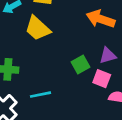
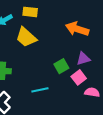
pink square: (102, 79) -> (79, 77), turned 32
cyan line: (41, 95) -> (40, 90), moved

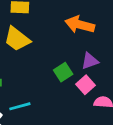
cyan line: (40, 90) -> (20, 106), moved

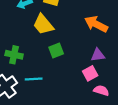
green square: (63, 72) -> (56, 51), moved

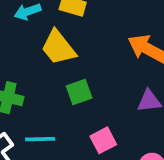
pink square: (90, 73) -> (103, 140), moved

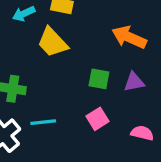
green square: (79, 92) -> (99, 79), moved, turned 35

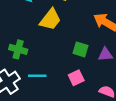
yellow trapezoid: (53, 42) -> (50, 20), turned -105

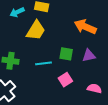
cyan line: (37, 76) -> (44, 63), moved

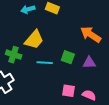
yellow trapezoid: (36, 30) -> (34, 40), moved
pink square: (65, 80) -> (69, 91), moved, turned 32

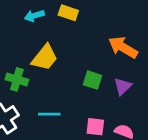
cyan line: (45, 63) -> (49, 114), moved
purple triangle: (89, 63) -> (123, 86), turned -40

